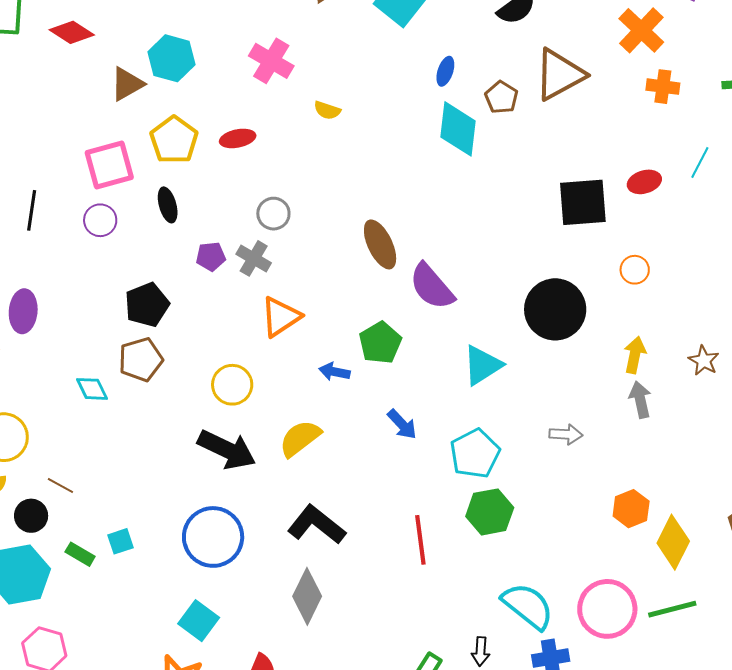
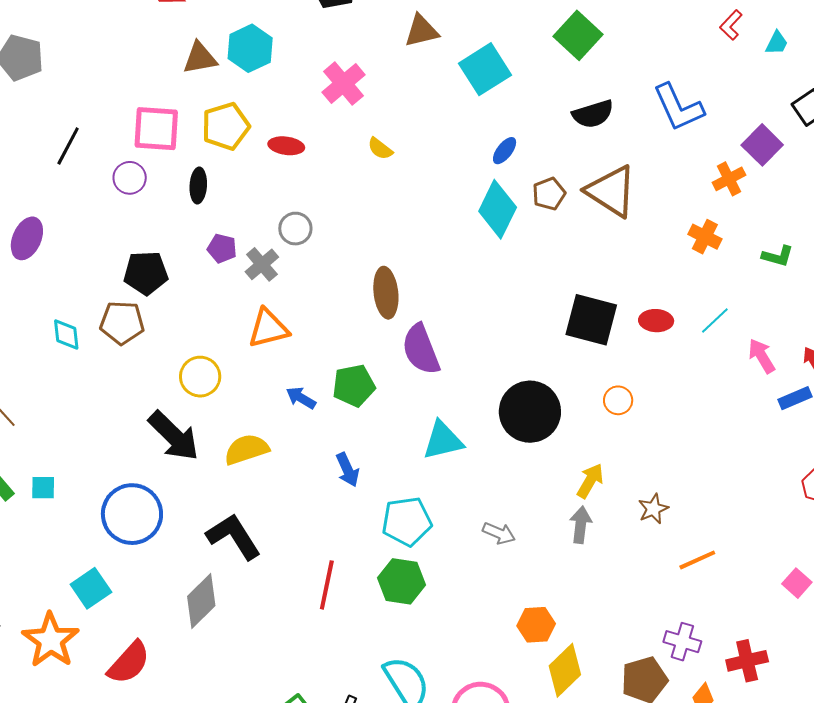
orange cross: (641, 30) -> (729, 179), moved, size x0.7
brown triangle: (559, 74) -> (611, 191), turned 42

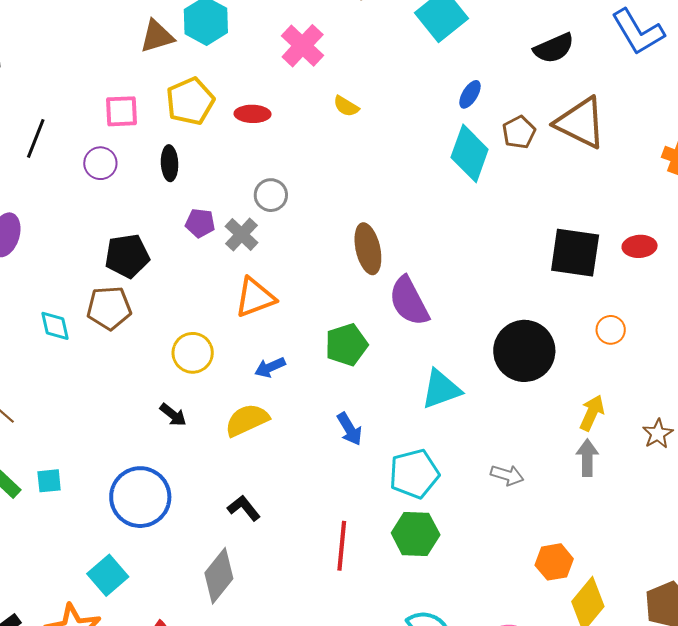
pink square: (156, 129) -> (121, 111), size x0.7
blue arrow: (301, 398) -> (270, 367), moved, turned -48
black arrow: (174, 436) -> (173, 415), size x0.5
black L-shape: (234, 537) -> (244, 508), size x0.6

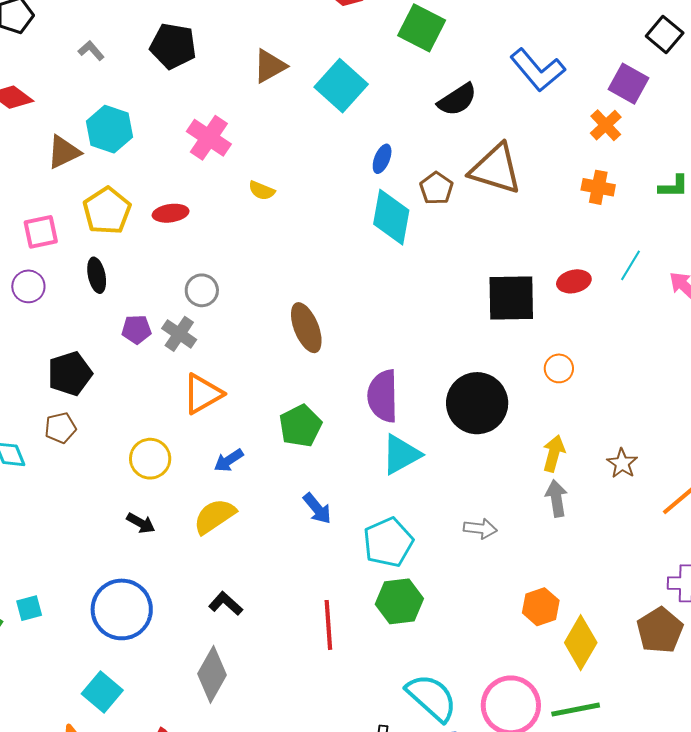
purple semicircle: (409, 301) -> (383, 396), moved, turned 36
brown pentagon: (109, 308) -> (60, 428), size x0.7

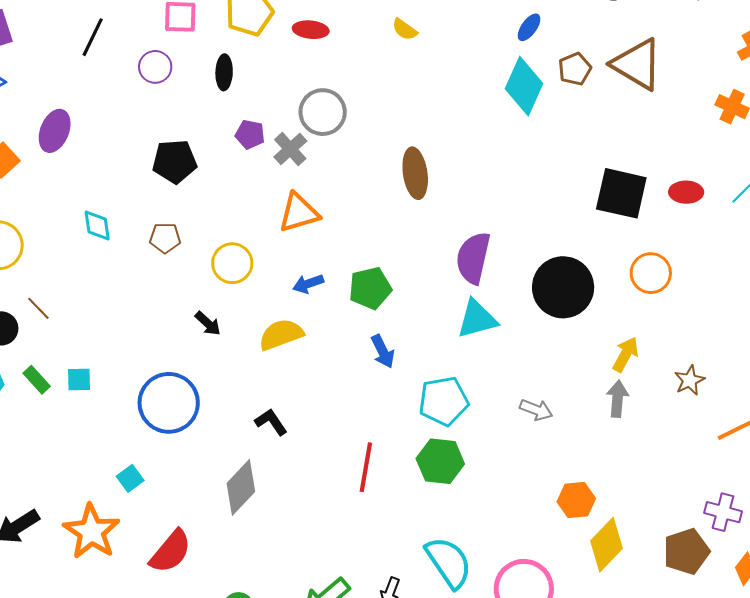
gray circle: (202, 290) -> (323, 112), size x1.4
orange circle: (559, 368) -> (651, 273), size x1.4
green pentagon: (300, 426) -> (370, 288), moved
brown pentagon: (60, 428) -> (165, 238), moved
cyan square: (102, 692) -> (130, 478), size x0.7

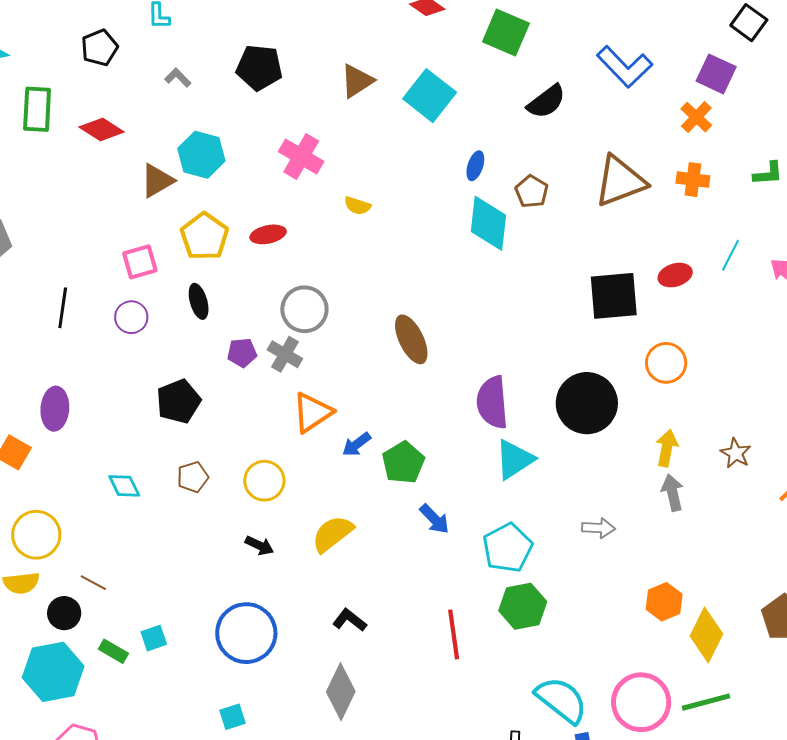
brown triangle: (637, 64) -> (620, 181), moved, turned -34
blue arrow: (308, 284) -> (356, 444), moved
cyan square: (130, 478) -> (232, 717), turned 36

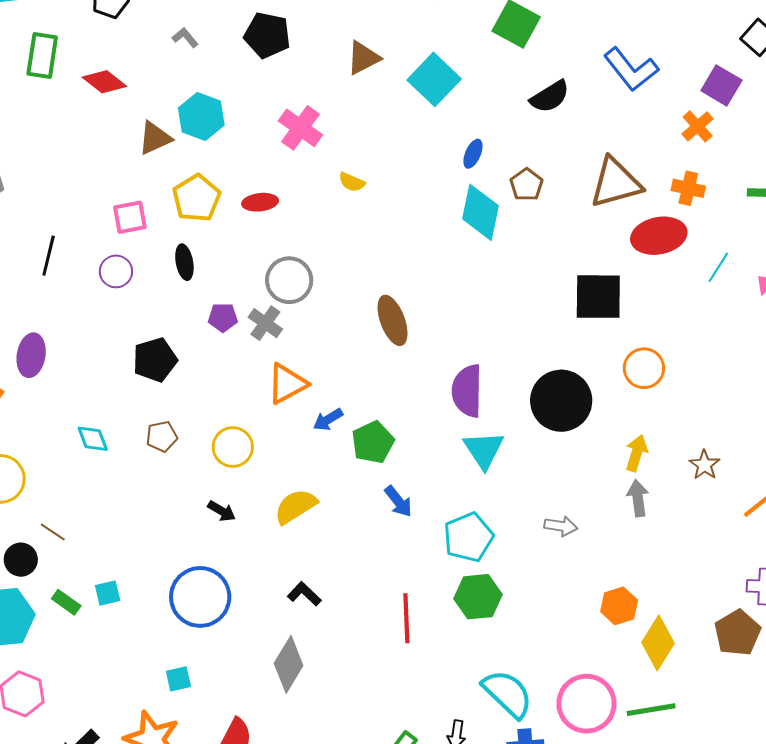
red ellipse: (675, 275) -> (659, 236), moved, size x1.6
cyan triangle: (514, 459) -> (484, 450), turned -36

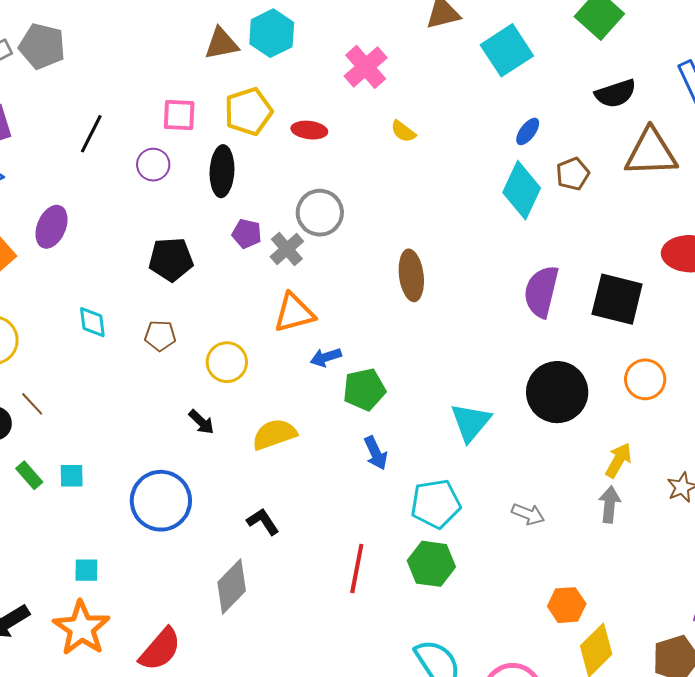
brown triangle: (616, 183) -> (651, 153), moved
black ellipse: (184, 262) -> (222, 171), size x1.4
purple semicircle: (467, 391) -> (541, 291), moved
cyan square: (178, 679) -> (86, 570), moved

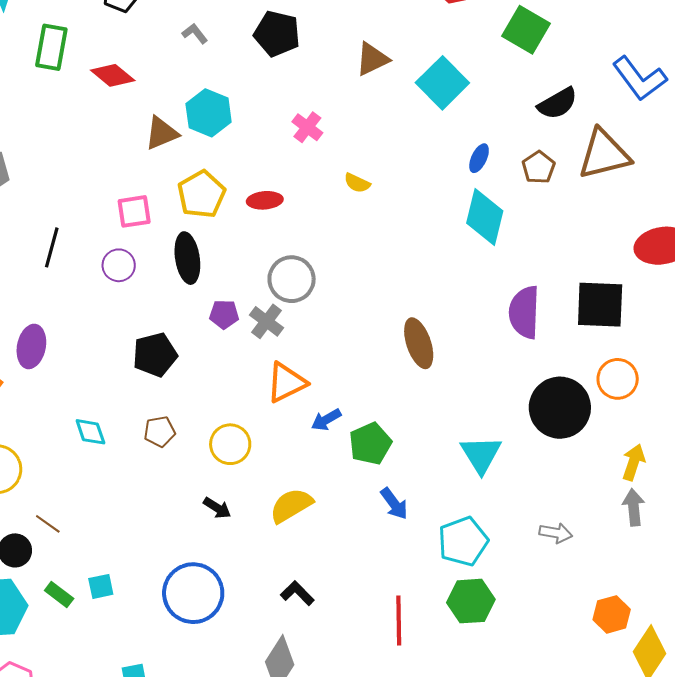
pink cross: (366, 67) -> (307, 127), size x0.7
brown pentagon: (573, 174) -> (539, 167), moved
brown ellipse: (411, 275) -> (419, 343), moved
orange circle: (645, 379) -> (618, 379), moved

